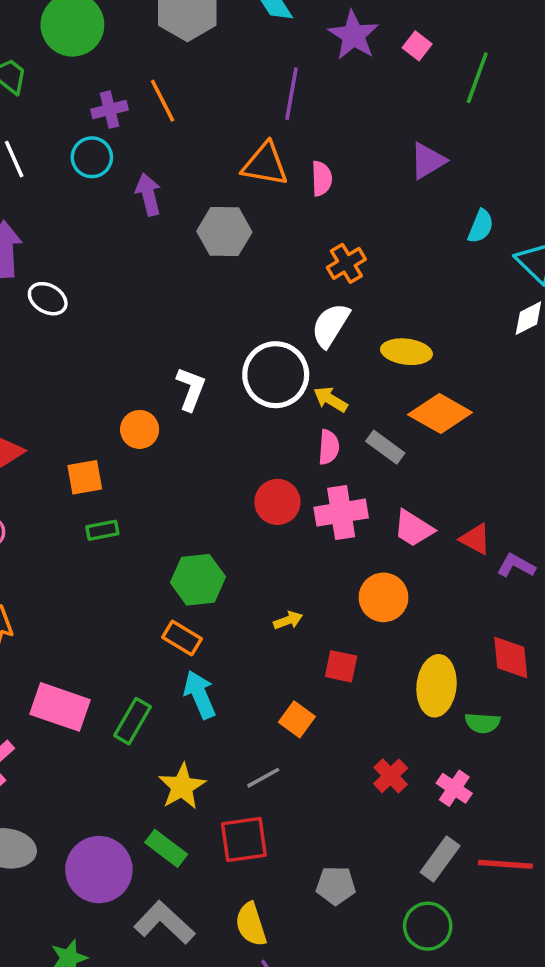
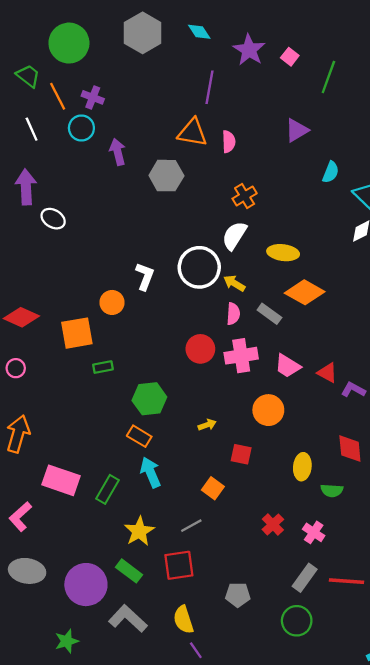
orange line: (163, 101) -> (58, 96), moved
purple cross: (110, 110) -> (93, 97), turned 35
orange square: (85, 477) -> (77, 333), size x1.4
green rectangle: (102, 530) -> (103, 367), moved
yellow ellipse: (437, 686) -> (302, 467), size x0.7

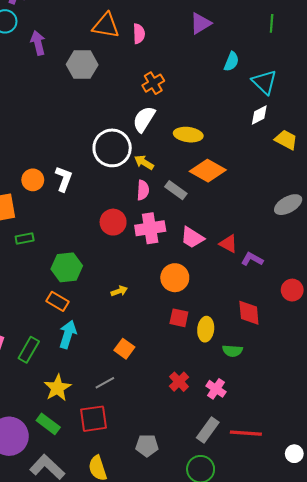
white L-shape: (145, 276) -> (64, 179), moved
red square: (241, 454) -> (179, 318), moved
cyan arrow: (151, 472) -> (68, 334), turned 40

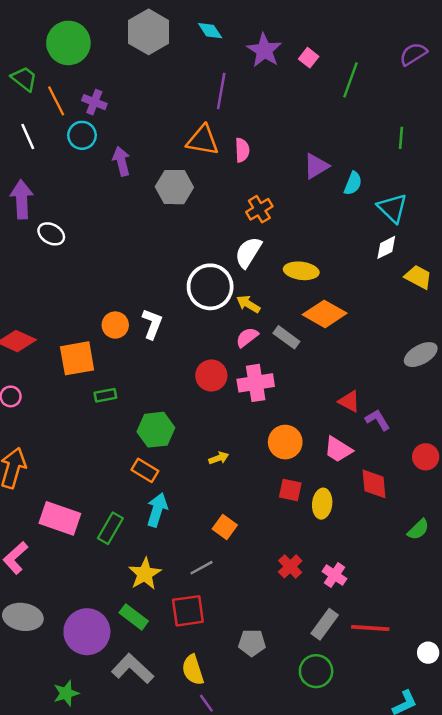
purple triangle: (201, 23) -> (316, 166), moved
pink semicircle: (143, 190) -> (247, 337), turned -132
pink trapezoid: (192, 238) -> (338, 449), moved
purple L-shape: (252, 259) -> (378, 420), turned 30
green semicircle: (232, 351) -> (418, 529), moved, turned -48

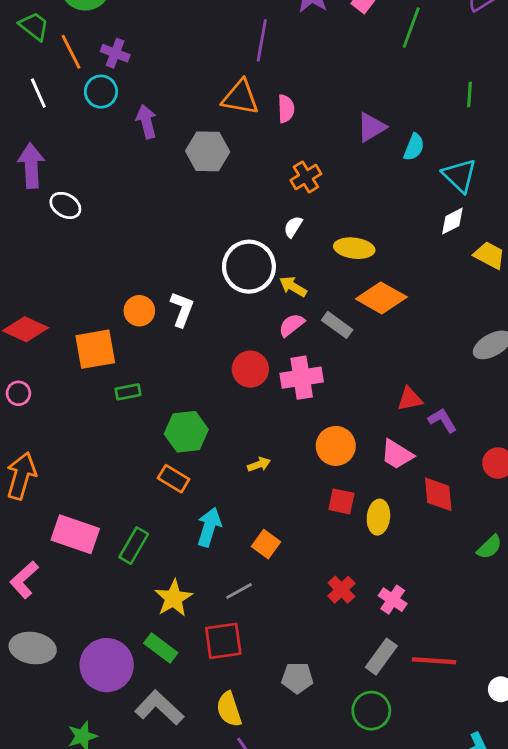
white semicircle: (248, 252) -> (293, 227), size x0.6
red triangle: (349, 401) -> (410, 399), turned -40
cyan arrow: (157, 510) -> (209, 527), moved

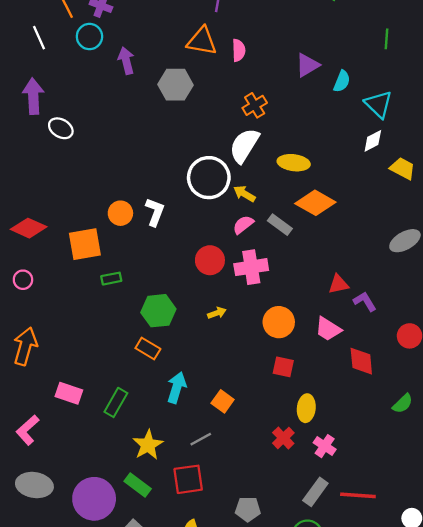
white semicircle: (293, 227) -> (244, 145), size x2.0
yellow arrow: (259, 464) -> (217, 313), moved
yellow ellipse: (378, 517) -> (306, 408), moved
pink rectangle: (75, 534) -> (69, 393), size x0.7

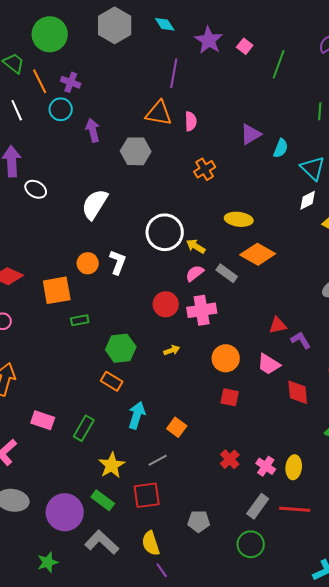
white semicircle: (244, 145) -> (95, 204), moved
yellow ellipse: (306, 408) -> (294, 467), moved

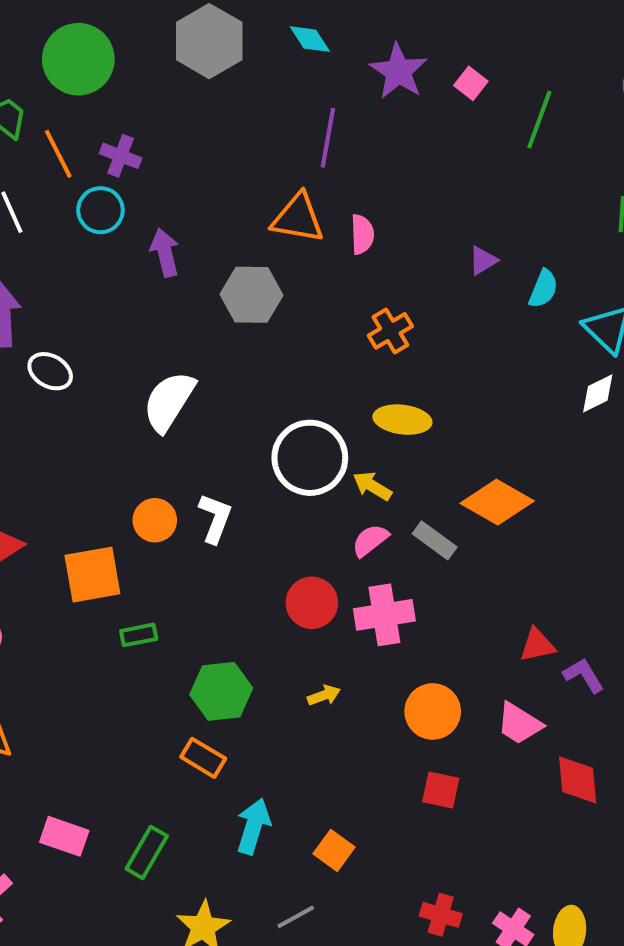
purple triangle: (251, 134) -> (483, 260), size x0.7
yellow ellipse: (239, 219) -> (402, 420), moved
red cross: (230, 459) -> (441, 915), turned -30

